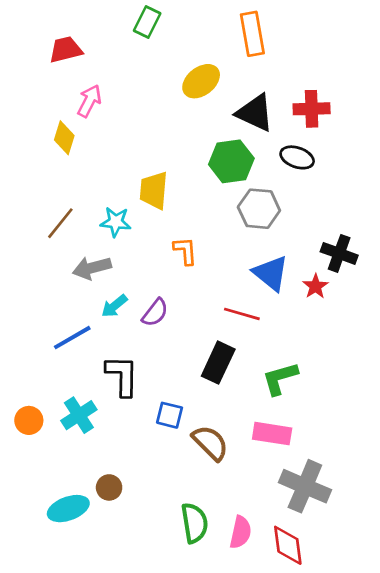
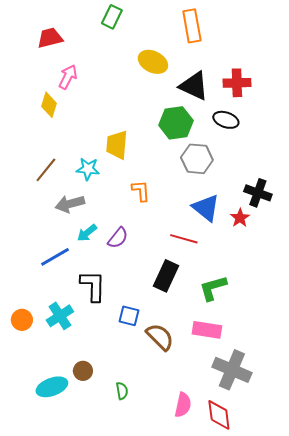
yellow ellipse: (201, 81) -> (153, 62), turned 64
green semicircle: (195, 523) -> (122, 391), moved, size x0.6

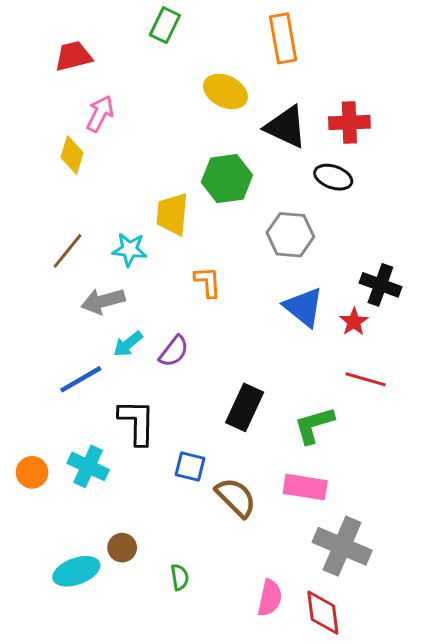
green hexagon: (176, 123) -> (227, 179), moved
red line: (184, 239) -> (366, 379), moved
cyan cross: (60, 316) -> (88, 466), turned -32

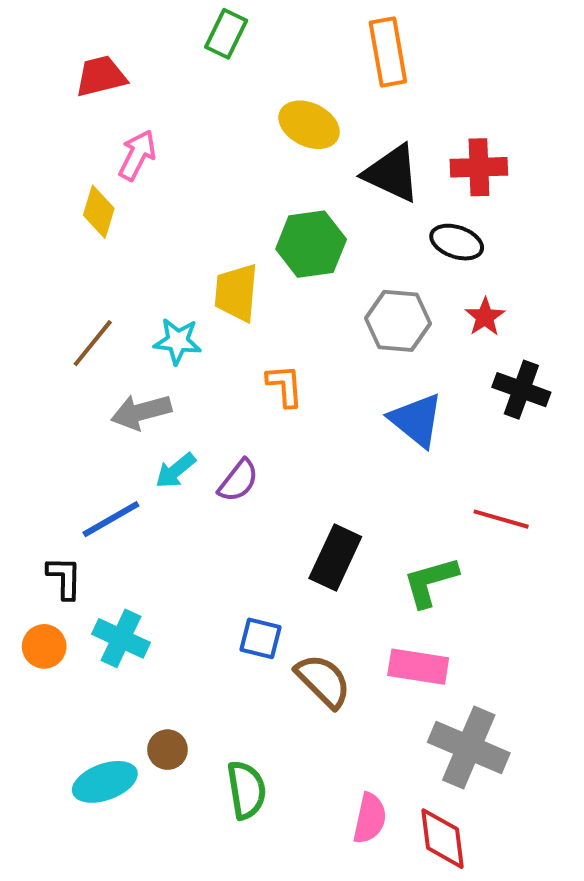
red star: (354, 322) -> (485, 317), moved
black L-shape: (137, 422) -> (64, 578), moved, size x0.7
green semicircle: (180, 577) -> (246, 790), size x1.6

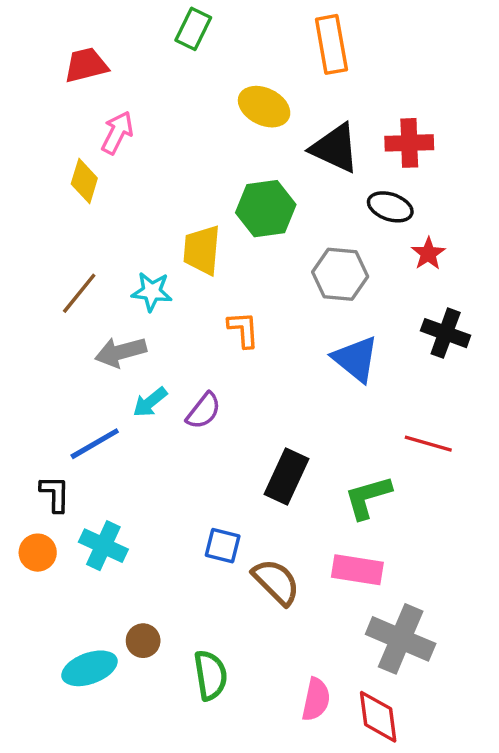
red star: (485, 317) -> (428, 254), moved

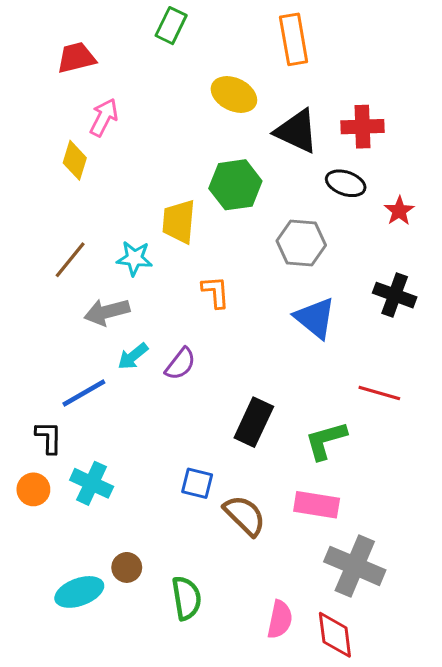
red star: (428, 254) -> (399, 211), moved

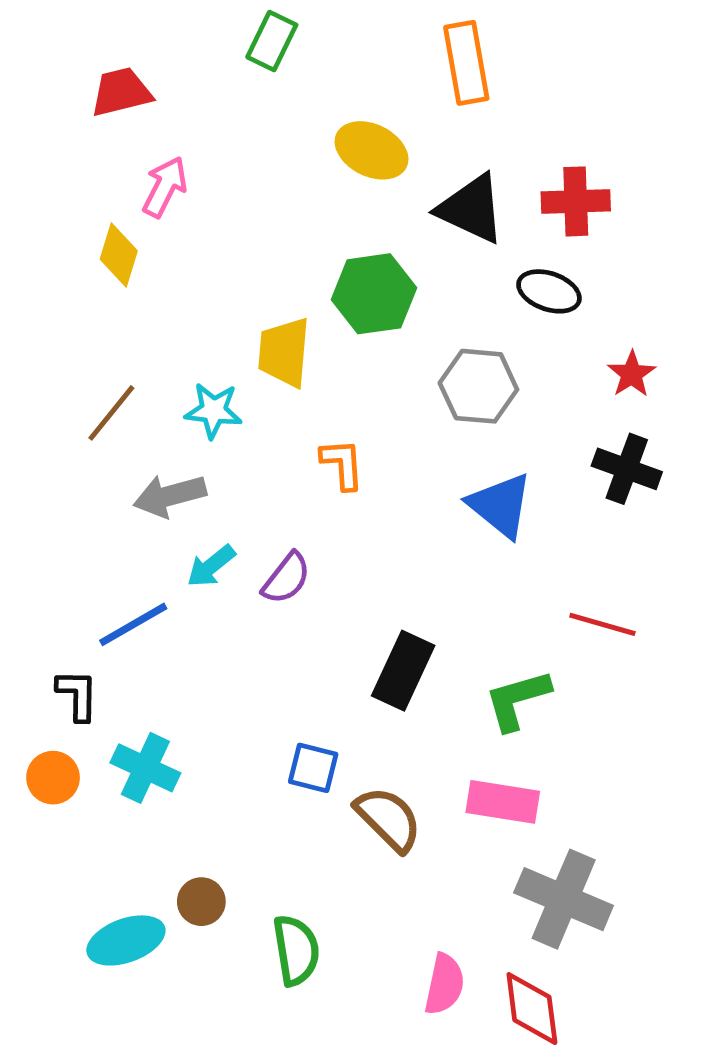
red star: (399, 211) -> (632, 374), moved

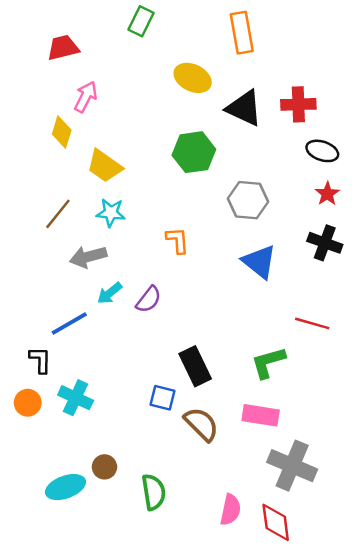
black ellipse: (549, 291) -> (322, 151), moved
yellow trapezoid: (284, 352) -> (104, 166), moved, turned -60
black rectangle: (403, 671) -> (195, 366), moved, turned -51

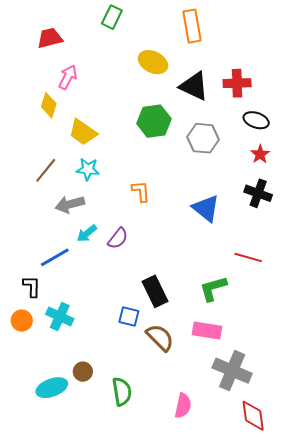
gray hexagon: (248, 200) -> (203, 138), moved
red diamond: (276, 522) -> (253, 416), moved

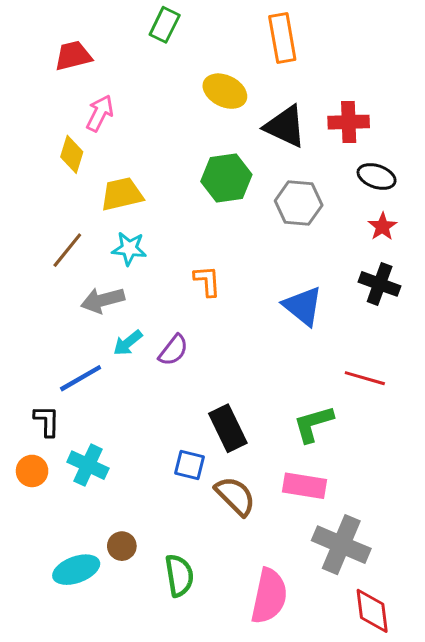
yellow trapezoid: (83, 132) -> (122, 194), turned 132
pink semicircle: (183, 406) -> (269, 596), size x1.5

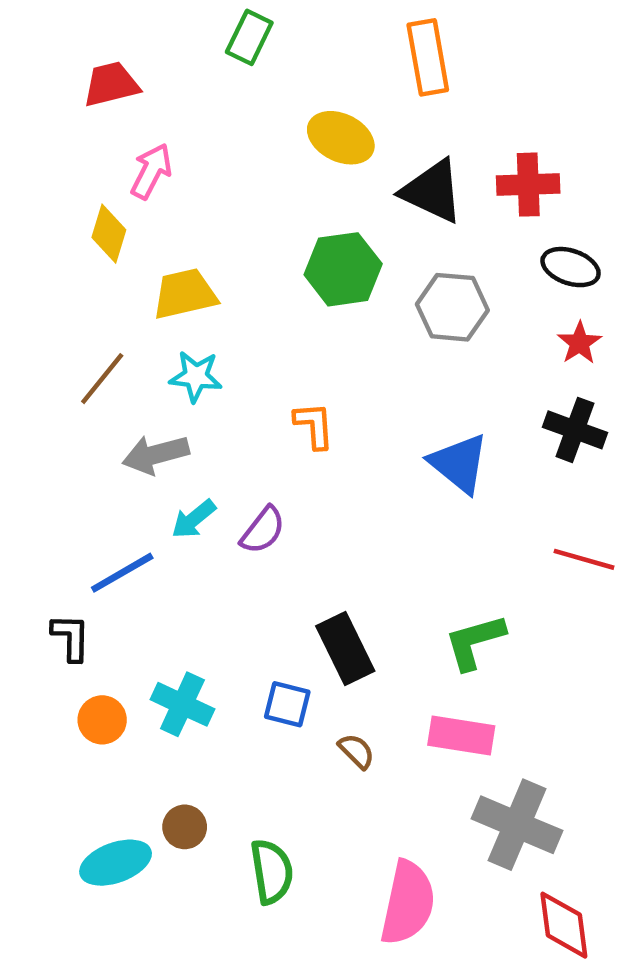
red line: (365, 378) -> (584, 559), moved
cyan cross: (88, 465) -> (182, 704), moved
orange circle: (32, 471) -> (102, 720), moved
brown semicircle: (235, 496) -> (356, 751), size x0.6

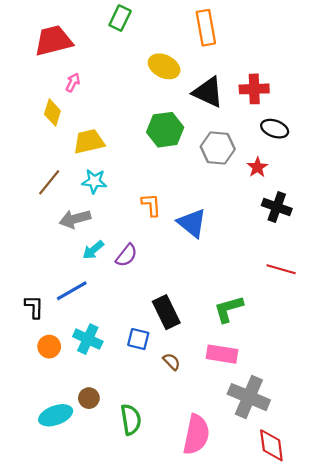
red trapezoid: (111, 84) -> (53, 41), size x1.4
pink arrow: (151, 171) -> (73, 82), size x0.7
red star: (579, 343) -> (257, 167), moved
blue triangle: (459, 463) -> (192, 223), moved
blue line: (122, 573) -> (72, 291), moved

